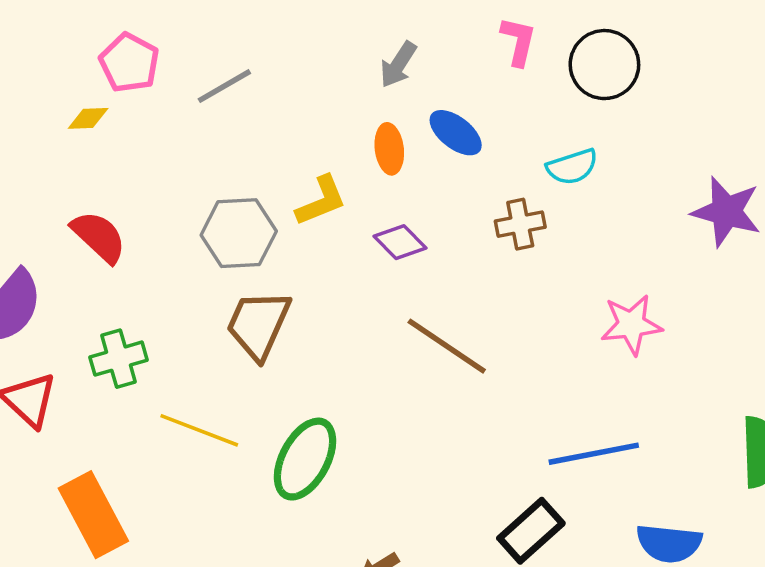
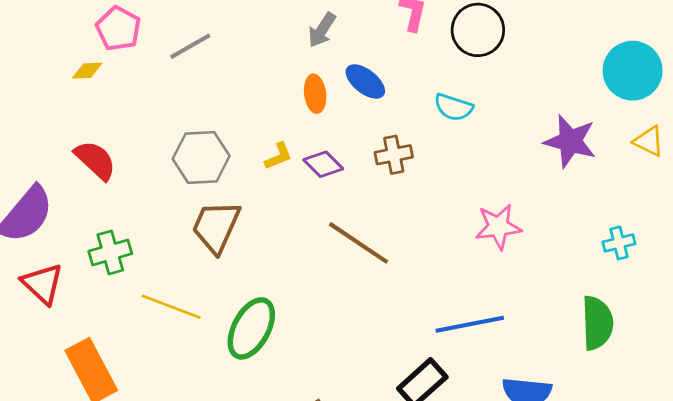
cyan semicircle: (572, 167) -> (453, 107), turned 36
yellow L-shape: (321, 201) -> (278, 156), moved, size x0.7
brown cross: (520, 224) -> (394, 155), moved

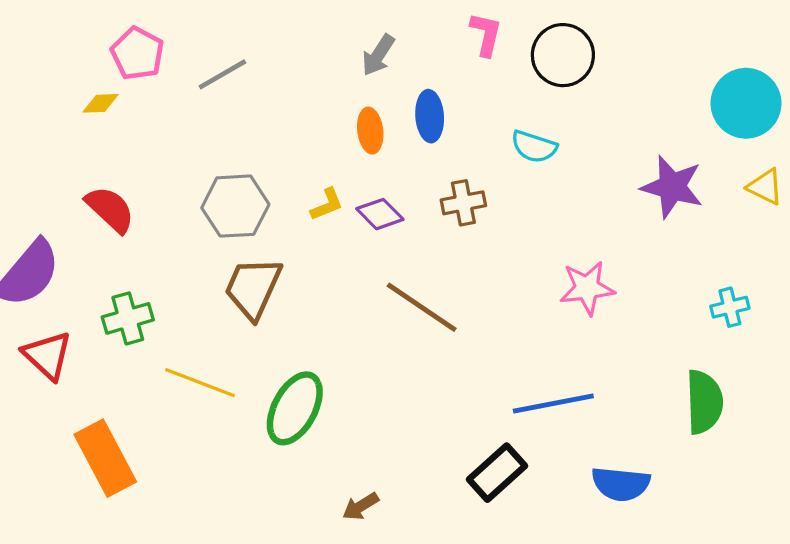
blue ellipse: (365, 81) -> (430, 116), turned 48

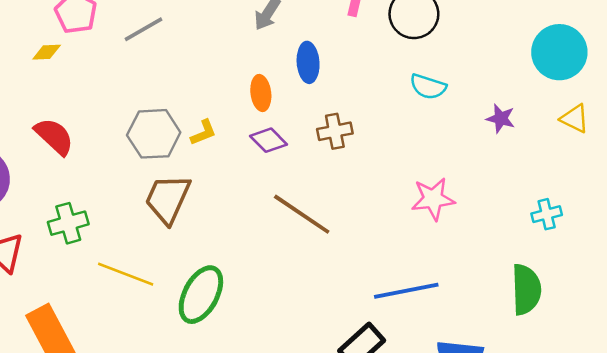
orange ellipse: (370, 131) -> (261, 93), moved
cyan semicircle: (534, 147) -> (428, 87), moved
purple star: (672, 187) -> (501, 119), size x0.6
yellow L-shape: (327, 204) -> (203, 133), moved

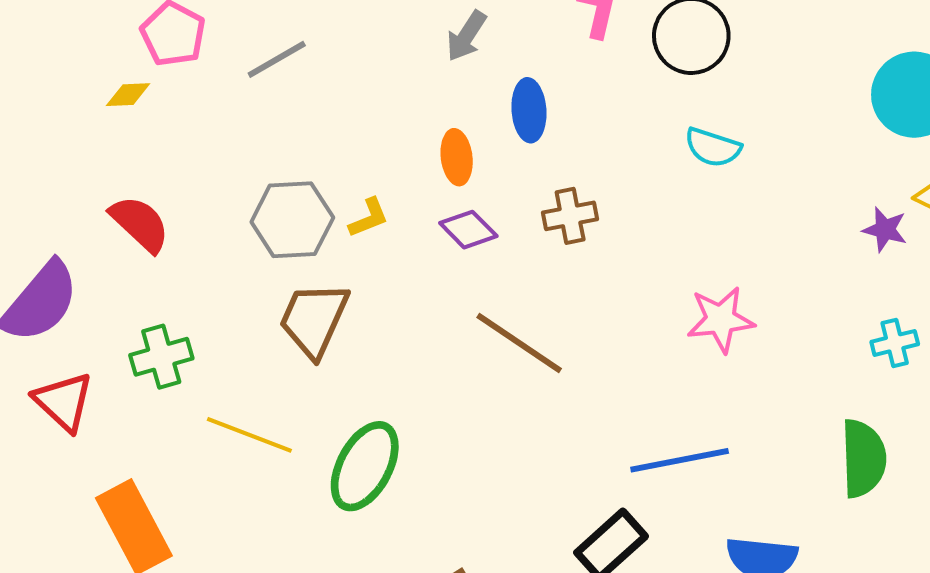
purple star: (501, 119) -> (885, 230), moved

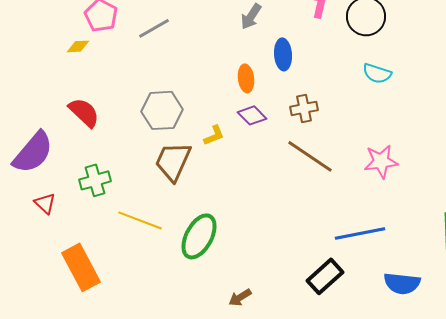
yellow L-shape: (369, 218) -> (214, 135), moved
brown line: (519, 343) -> (310, 156), moved
red triangle: (64, 402) -> (45, 203), size x0.7

